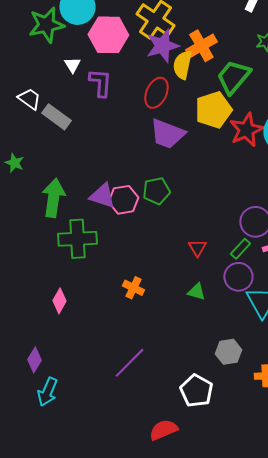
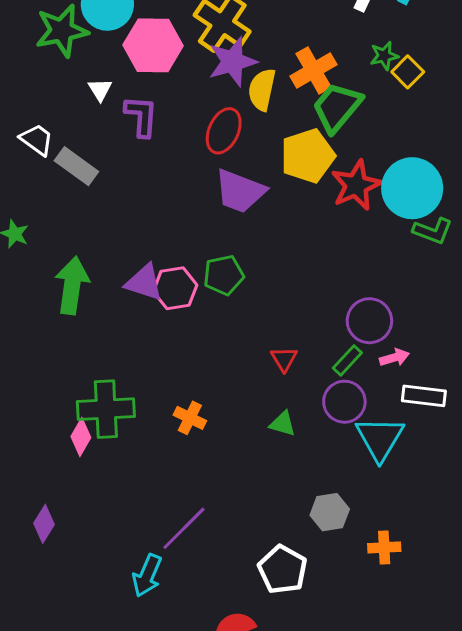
orange cross: (201, 46) -> (313, 70), moved
green cross: (77, 239) -> (106, 409), moved
cyan arrow: (47, 392) -> (147, 575), moved

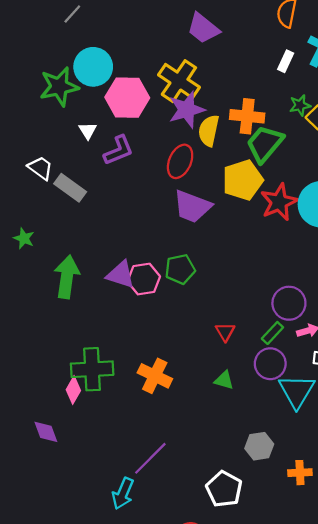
orange cross: (313, 70) -> (247, 116), turned 36
purple L-shape: (141, 116) -> (118, 150), turned 64
orange cross: (190, 418) -> (155, 376), size x1.4
purple diamond: (44, 524) -> (46, 432), moved, turned -52

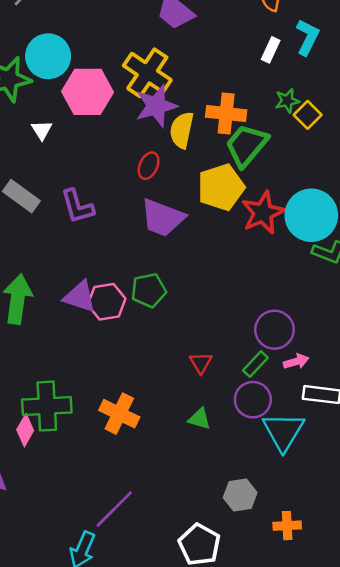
purple L-shape: (118, 150) -> (77, 206), moved, turned 96
red ellipse: (180, 161) -> (149, 166), size x0.7

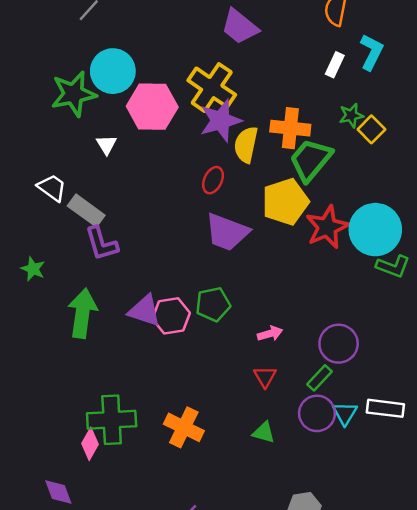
purple L-shape: (77, 206) -> (101, 244), moved
pink arrow: (296, 361) -> (270, 334), moved
cyan triangle: (283, 431) -> (345, 413), moved, size x0.6

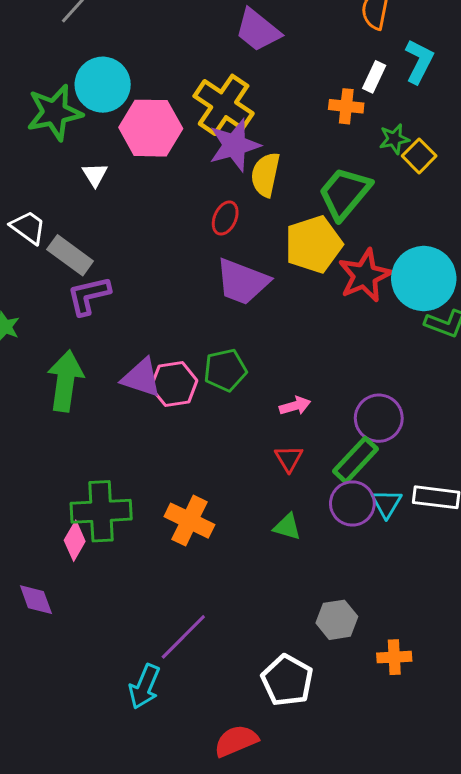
orange cross: (290, 128) -> (346, 106), moved, size x0.7
purple L-shape: (101, 244) -> (89, 296), turned 93
green rectangle: (320, 378) -> (355, 460), size x1.4

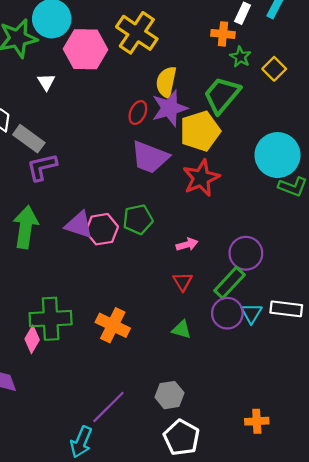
green star: (394, 139) -> (240, 57), moved, turned -30
purple star: (234, 145) -> (170, 108), moved
red star: (365, 275) -> (201, 178), moved
gray hexagon: (337, 620) -> (170, 395), moved

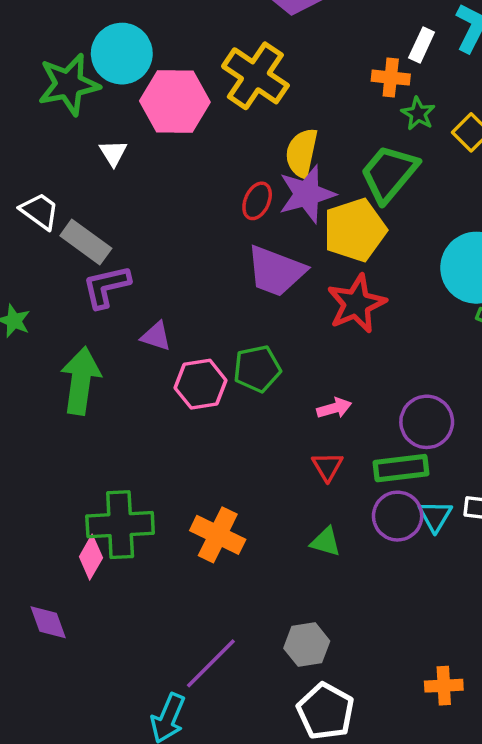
purple triangle: (79, 225) -> (156, 336), moved, size x0.7
green rectangle: (230, 283) -> (401, 468), turned 40

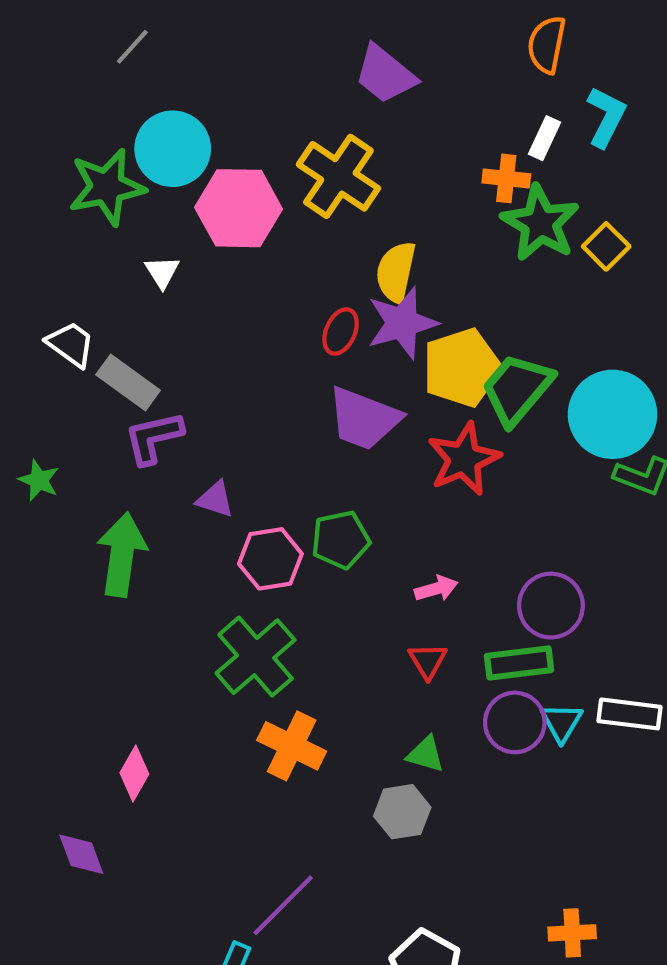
green star: (418, 114) -> (540, 223), size x1.8
green trapezoid: (389, 173) -> (517, 389), moved
green cross: (120, 525) -> (256, 657), moved, turned -38
gray hexagon: (307, 645) -> (402, 812), moved

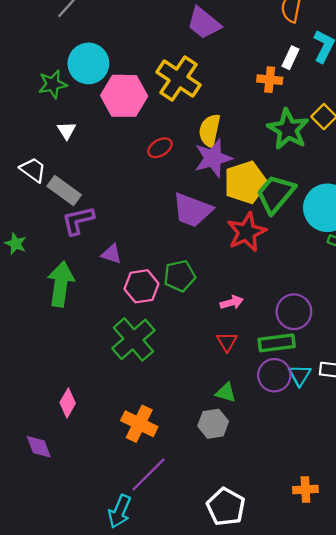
green star: (107, 187) -> (53, 84), size x0.7
green star: (540, 223) -> (288, 129), moved
white triangle: (162, 272) -> (66, 130), moved
red ellipse: (341, 331) -> (160, 148), moved, turned 35
orange cross: (292, 746) -> (139, 424), moved

